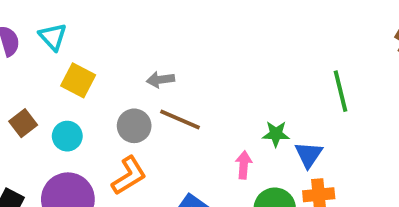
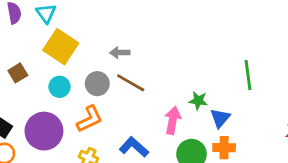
yellow square: (78, 80) -> (61, 47), size x1.4
cyan circle: (67, 136) -> (59, 87), moved
pink arrow: (244, 165) -> (173, 120), size x1.4

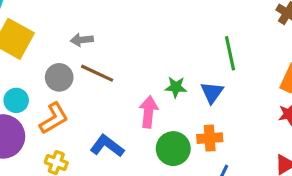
cyan circle: (59, 87) -> (16, 100), moved
blue triangle: (220, 118) -> (212, 92), moved

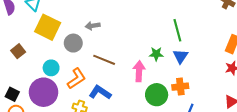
green line: (230, 53) -> (177, 30), moved
brown line: (97, 73) -> (104, 60), moved
gray circle: (59, 77) -> (73, 43), moved
blue L-shape: (107, 146) -> (100, 92), moved

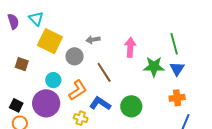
brown square: (18, 51) -> (22, 64), turned -32
green star: (156, 54) -> (154, 67), size x1.5
brown line: (104, 60) -> (104, 72), turned 35
pink arrow: (139, 71) -> (130, 47), moved
green circle: (157, 95) -> (131, 106), moved

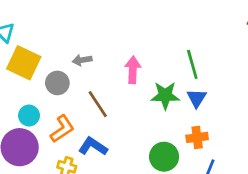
green circle: (131, 106) -> (164, 157), moved

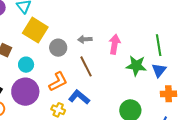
gray arrow: (82, 60) -> (85, 39), moved
cyan circle: (29, 116) -> (26, 65), moved
orange cross: (197, 137) -> (169, 94), moved

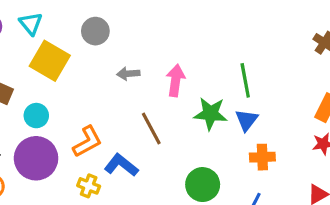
gray circle: (58, 48) -> (95, 31), moved
brown line: (86, 66) -> (151, 128), moved

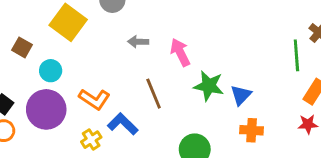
pink arrow: (176, 80) -> (180, 52), turned -40
green line: (245, 80) -> (296, 55), moved
orange L-shape: (87, 142) -> (94, 99), turned 56
yellow cross: (89, 186) -> (91, 140), turned 30

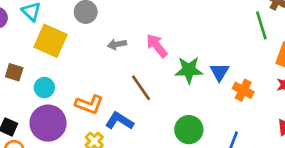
orange cross: (252, 130) -> (243, 90), moved, turned 36

